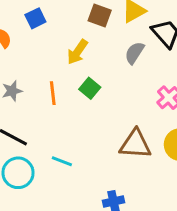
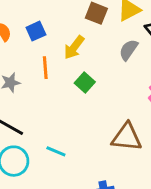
blue square: (35, 18) -> (36, 31), moved
orange line: (53, 93) -> (45, 68), moved

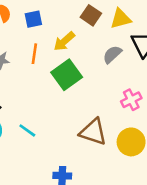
green square: (85, 82) -> (67, 75), size x1.6

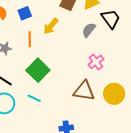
green square: (67, 75) -> (38, 70), moved
pink cross: (131, 100) -> (96, 62), moved

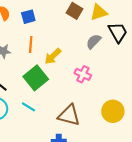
yellow arrow: (51, 26) -> (53, 56), moved
pink cross: (96, 62) -> (83, 74), moved, turned -35
brown triangle: (84, 91) -> (69, 115), moved

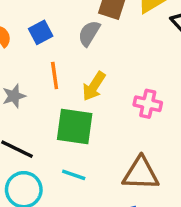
gray semicircle: (94, 41) -> (89, 33), moved
green square: (36, 78) -> (75, 127), turned -30

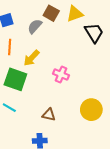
brown triangle: (141, 174) -> (49, 115), size x0.6

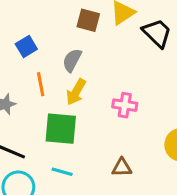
gray semicircle: (35, 26) -> (72, 60), moved

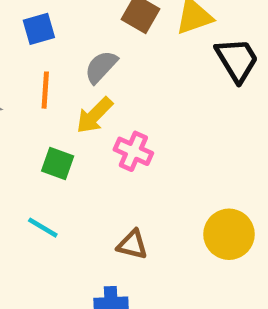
pink cross: (125, 105) -> (133, 151), moved
green square: (61, 129) -> (58, 164), size x0.6

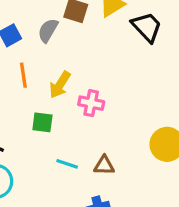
gray semicircle: (101, 67) -> (48, 30), moved
cyan line: (43, 228) -> (67, 164), moved

